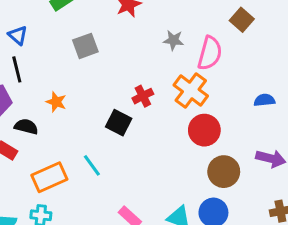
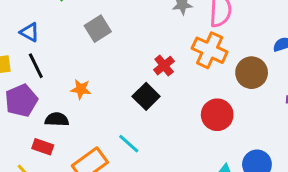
black square: (119, 123) -> (146, 96), turned 30
red circle: (204, 130) -> (217, 115), moved
brown circle: (224, 172) -> (252, 73), moved

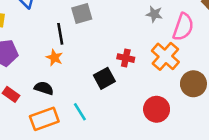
black line: (36, 66) -> (60, 34), moved
red cross: (164, 66) -> (126, 58), turned 35
black semicircle: (57, 119) -> (44, 88), moved

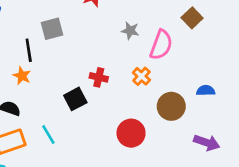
orange cross: (165, 56) -> (141, 76), size x0.6

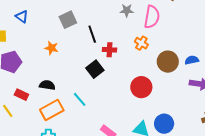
black line: (29, 50) -> (92, 34), moved
orange star: (22, 76) -> (51, 48), moved
blue semicircle: (206, 91) -> (192, 60), moved

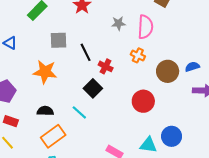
gray square: (68, 20) -> (58, 40), turned 30
orange star: (51, 48) -> (45, 72), size x1.6
red cross: (110, 50) -> (106, 66), turned 32
red rectangle: (21, 95) -> (11, 121), moved
cyan line: (80, 99) -> (79, 112), moved

